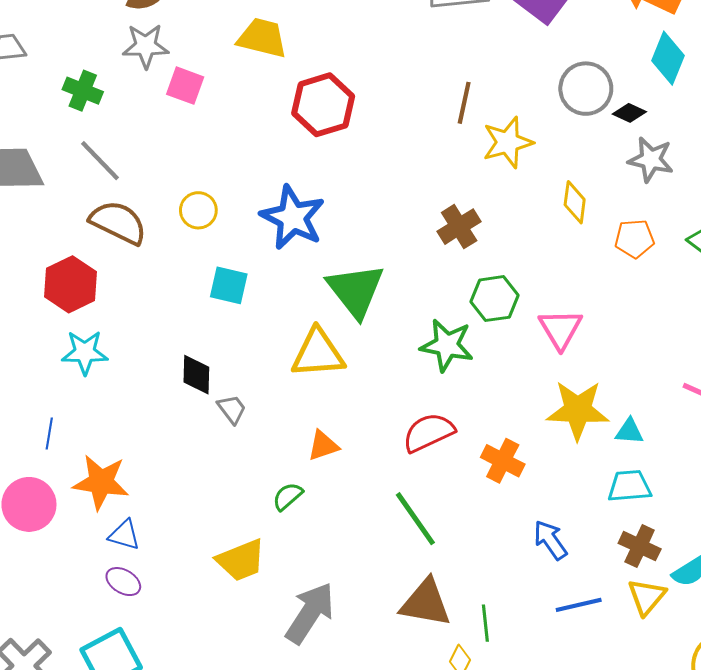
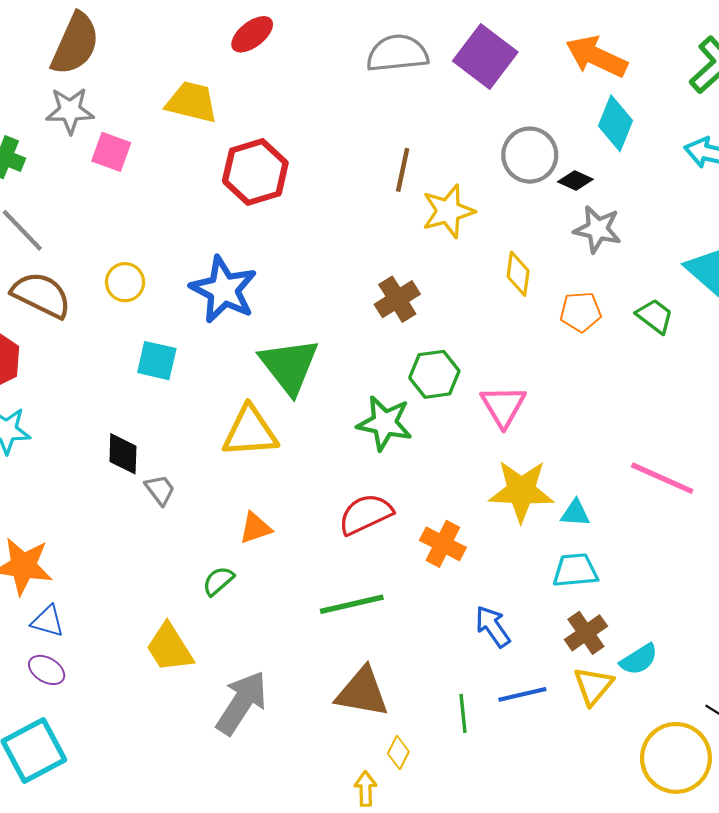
green line: (415, 519) -> (352, 604), turned -68
brown cross: (640, 546) -> (586, 633), turned 30
yellow trapezoid: (241, 560) -> (170, 648), turned 80
green line: (485, 623) -> (463, 713), moved

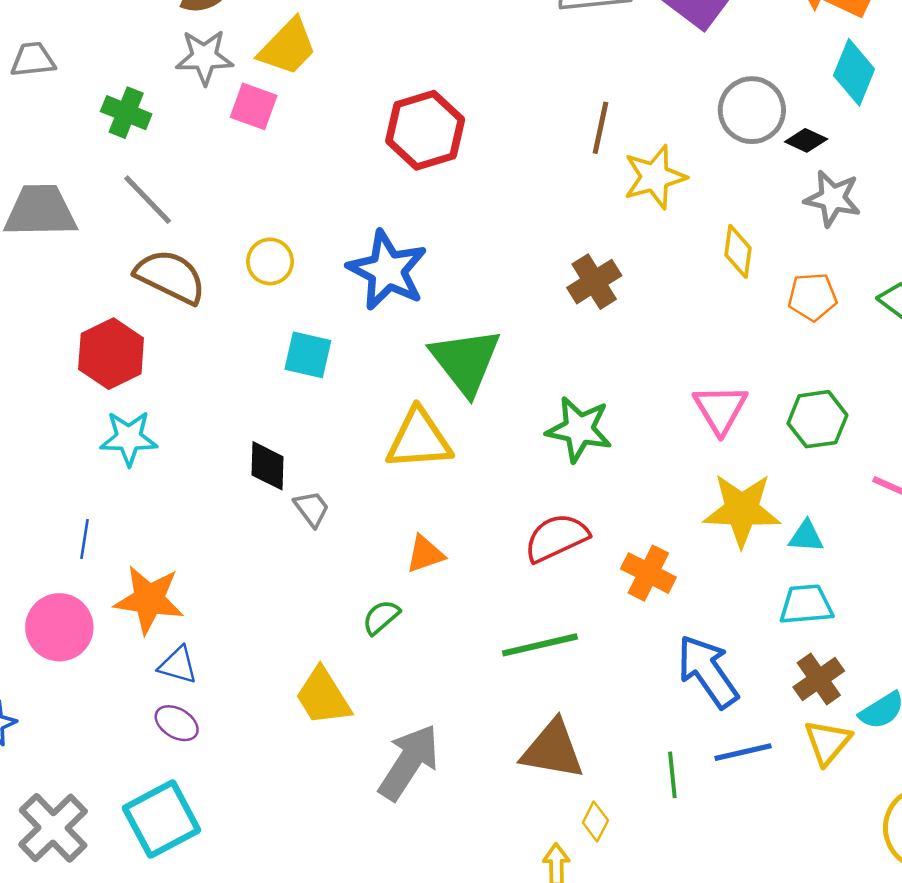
yellow trapezoid: (192, 102) -> (288, 47), moved, turned 120
green hexagon: (434, 374) -> (817, 419), moved
blue arrow: (493, 627) -> (708, 671), size x1.5

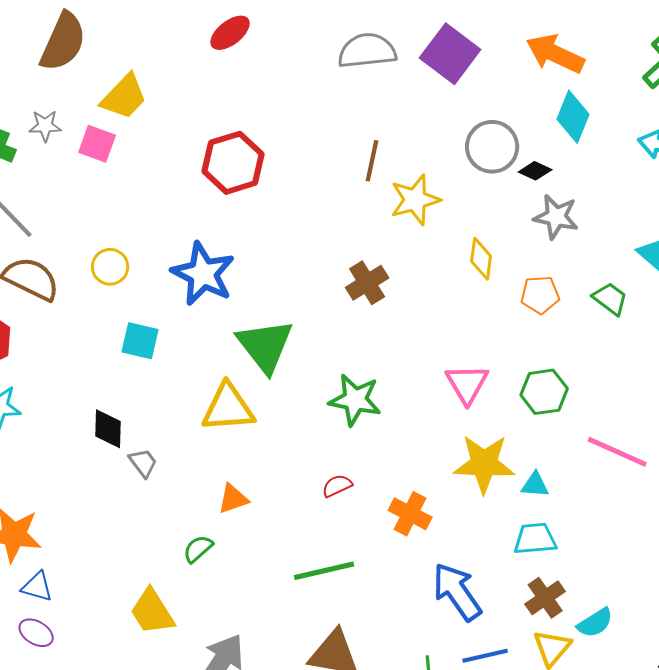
gray star: (204, 57) -> (45, 126), moved, size x0.7
red semicircle: (556, 538) -> (337, 486), size x0.6

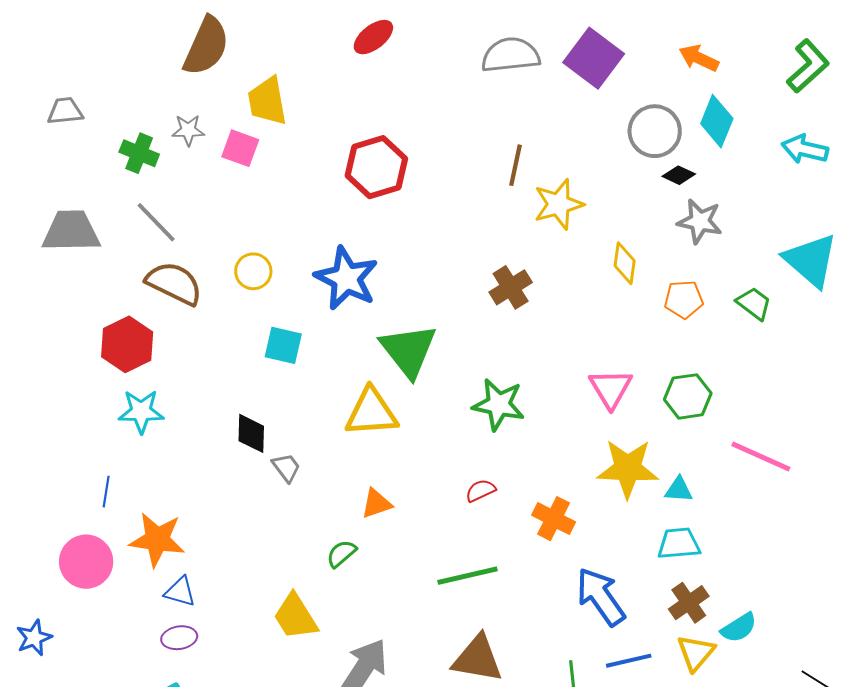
orange arrow: (555, 54) -> (699, 58), size x0.7
yellow trapezoid: (124, 97) -> (267, 101), turned 126
gray circle: (492, 147) -> (655, 131), moved
purple ellipse: (36, 633) -> (179, 638), turned -40

